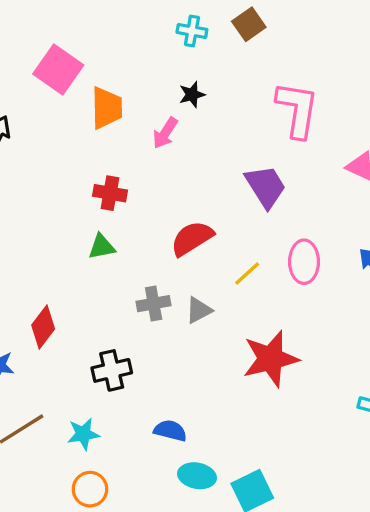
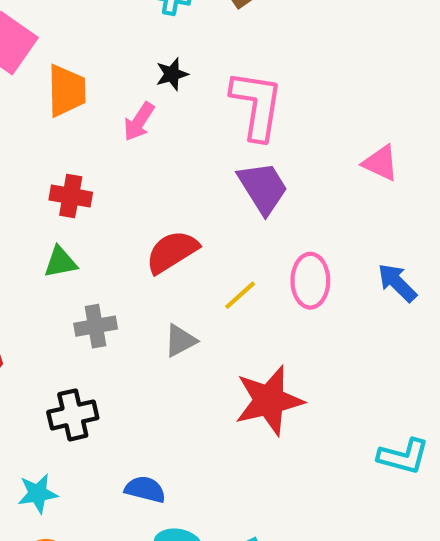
pink L-shape: (297, 110) -> (257, 105), moved
gray cross: (154, 304) -> (96, 326), moved

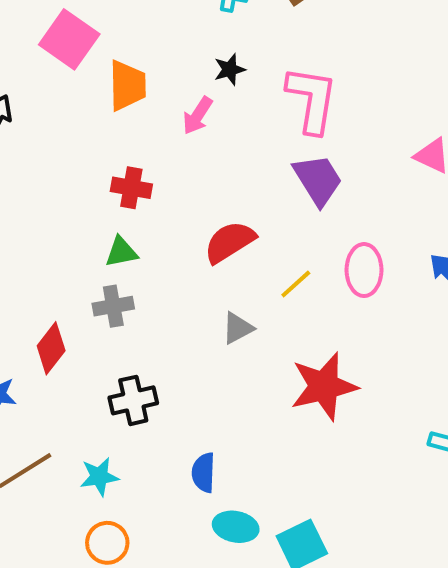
gray cross: (96, 326) -> (113, 306), moved
blue semicircle: (145, 489) -> (204, 473), turned -102

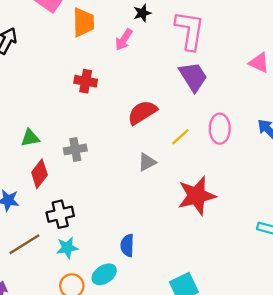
green triangle: (121, 252) -> (30, 138), moved
black cross: (133, 400) -> (60, 214), moved
cyan ellipse: (236, 527) -> (104, 274), moved, turned -45

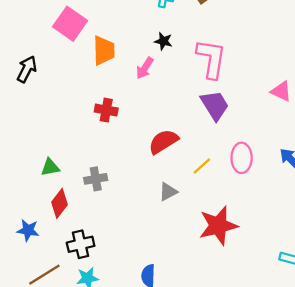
black star: (142, 13) -> (163, 41), turned 30

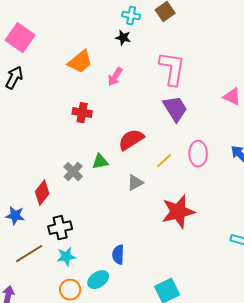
pink square: (70, 24) -> (20, 38), moved
black star: (163, 41) -> (123, 38), moved
orange trapezoid: (104, 51) -> (80, 62), turned 52
green triangle: (50, 167) -> (100, 162), moved
gray cross: (96, 179) -> (73, 172), turned -36

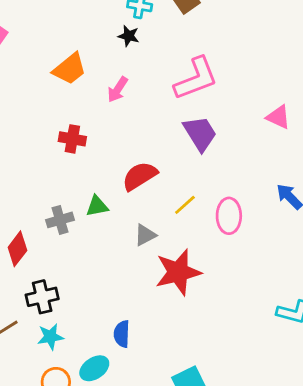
pink L-shape: (172, 69) -> (196, 78), turned 60
pink ellipse: (198, 154) -> (229, 216), moved
gray cross: (73, 172) -> (60, 220), turned 30
red star: (178, 212) -> (178, 272), moved

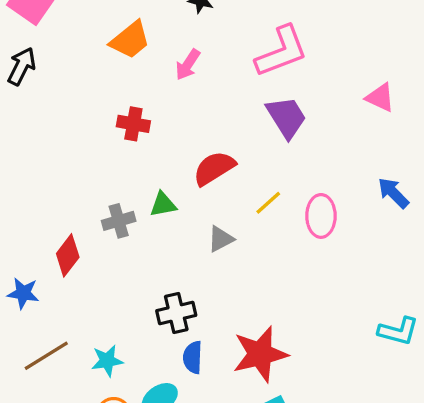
red star: (178, 272) -> (260, 354), moved
black cross: (42, 297) -> (176, 313), moved

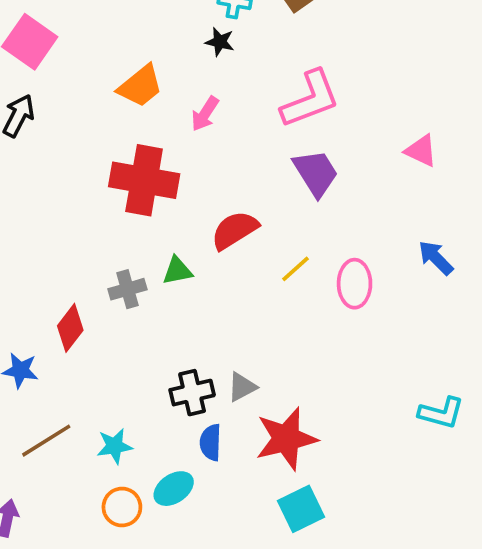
red cross: (133, 124) -> (144, 180), size x1.8
gray triangle: (221, 239) -> (242, 387), moved

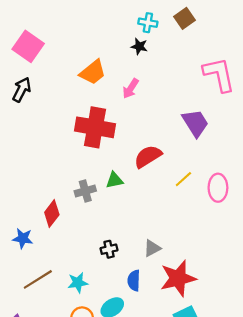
pink L-shape: (310, 99) -> (219, 74), moved, turned -81
black cross: (192, 393) -> (109, 249), moved, size x0.7

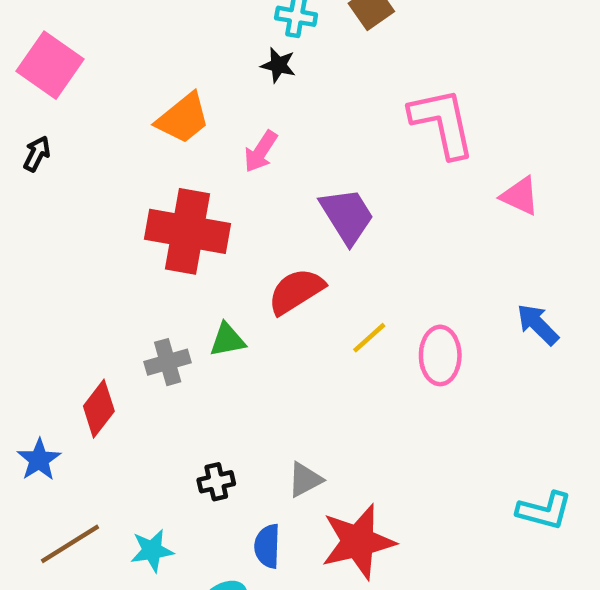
black arrow: (22, 90) -> (37, 154), size x0.7
purple trapezoid: (195, 123) -> (347, 216), moved
blue star: (23, 238) -> (39, 460), turned 30

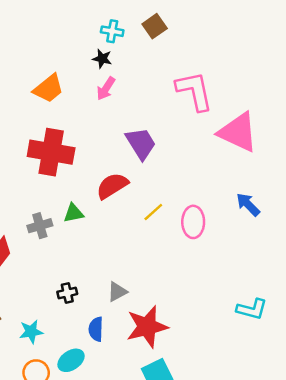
pink arrow: (261, 152) -> (106, 89), moved
pink triangle: (520, 196) -> (238, 132), size x1.8

